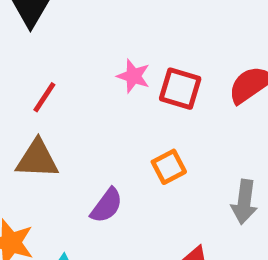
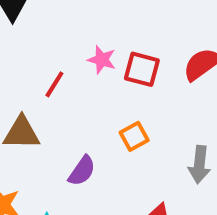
red line: (44, 97) -> (54, 84), moved

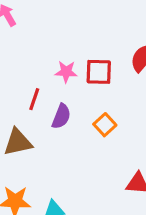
purple semicircle: (82, 171) -> (61, 116), moved

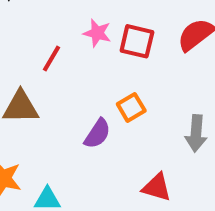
purple semicircle: (61, 116) -> (97, 134), moved

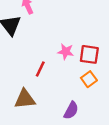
orange square: (131, 107) -> (89, 79), moved

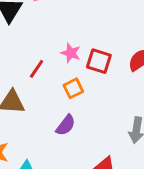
orange square: (89, 79) -> (73, 88), moved

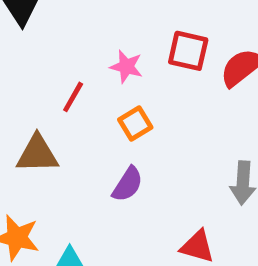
red square: (99, 61) -> (188, 51), moved

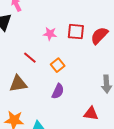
pink star: (126, 67) -> (50, 34), moved
red line: (73, 97) -> (30, 58), turned -72

